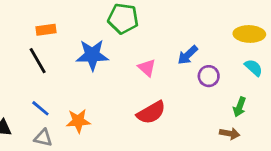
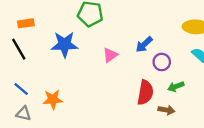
pink triangle: (147, 68) -> (110, 55), turned 42
green arrow: (240, 107) -> (176, 87), moved, turned 49
red semicircle: (151, 113) -> (145, 92), moved, turned -50
brown arrow: (230, 134) -> (166, 110), moved

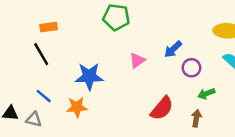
blue star: (65, 44) -> (89, 76), moved
red semicircle: (145, 92) -> (162, 108), moved, turned 30
brown arrow: (166, 110) -> (196, 118), turned -91
gray triangle: (24, 114) -> (34, 119), moved

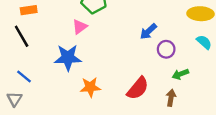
pink triangle: (137, 60) -> (80, 27), moved
orange star: (77, 107) -> (90, 87), moved
gray triangle: (34, 119) -> (14, 99), turned 49

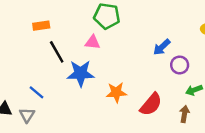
pink triangle: (80, 27) -> (93, 42), turned 42
black line: (22, 36) -> (57, 52), moved
orange star: (90, 87) -> (116, 92), moved

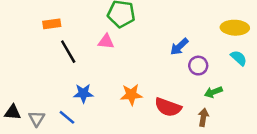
blue star: (81, 73) -> (83, 93), moved, size x0.7
blue line: (36, 92) -> (67, 117), moved
red semicircle: (151, 104) -> (168, 107), turned 70

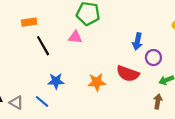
blue arrow: (179, 47) -> (137, 41), turned -35
red semicircle: (168, 107) -> (128, 74), moved
gray triangle: (37, 119) -> (16, 103), turned -32

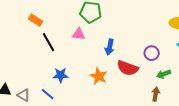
orange rectangle: (29, 22) -> (36, 20), turned 40
blue arrow: (137, 41) -> (110, 47), moved
orange star: (97, 82) -> (99, 76), turned 30

